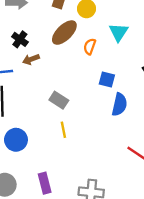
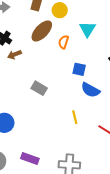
blue semicircle: (119, 105) -> (90, 90), turned 108
yellow line: (63, 130) -> (75, 117), moved
purple rectangle: (45, 183) -> (30, 159), turned -54

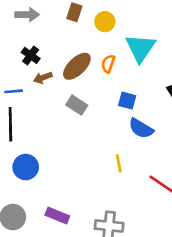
cyan triangle: (87, 29) -> (140, 48), size x1.4
brown ellipse: (42, 31) -> (77, 66), moved
gray rectangle: (39, 88) -> (77, 105), moved

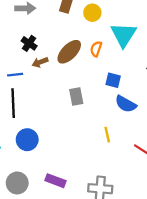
gray rectangle: (77, 105) -> (76, 96), moved, turned 48

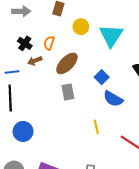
yellow circle: (92, 13) -> (81, 27), moved
orange semicircle: (96, 49) -> (49, 43), moved
brown ellipse: (69, 52) -> (67, 63), moved
blue square: (113, 80) -> (102, 77), turned 32

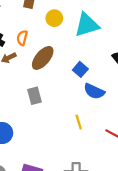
cyan triangle: (111, 35) -> (87, 25), turned 45
gray rectangle: (68, 92) -> (34, 96), moved

